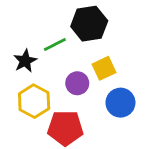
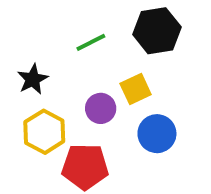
black hexagon: (89, 24) -> (157, 31), moved
green line: (55, 45) -> (91, 42), moved

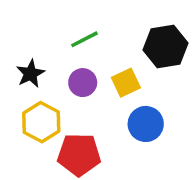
black hexagon: (157, 31) -> (166, 47), moved
purple circle: (101, 108) -> (83, 83), moved

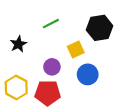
purple circle: (83, 83) -> (52, 67), moved
yellow hexagon: (41, 122) -> (16, 87), moved

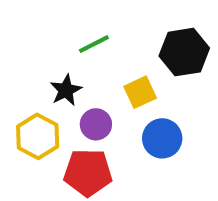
black star: (18, 44) -> (66, 90), moved
yellow hexagon: (16, 87) -> (38, 136), moved

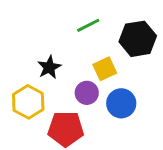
green line: (94, 44) -> (88, 25), moved
purple circle: (96, 124) -> (87, 93), moved

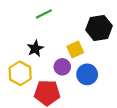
green line: (88, 25) -> (44, 14), moved

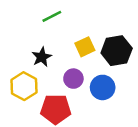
black hexagon: (99, 28) -> (117, 51), moved
yellow square: (75, 50) -> (85, 47), moved

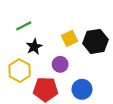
green line: (52, 16) -> (24, 26), moved
blue circle: (103, 87) -> (82, 89), moved

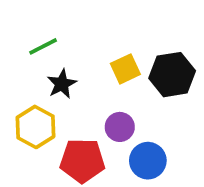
purple circle: (60, 64) -> (120, 127), moved

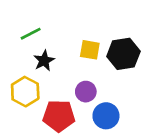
yellow square: (125, 69) -> (90, 50), turned 35

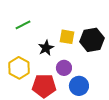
black star: (44, 61) -> (46, 48), moved

